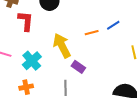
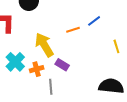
orange cross: (26, 87) -> (37, 69), moved

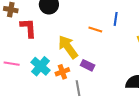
blue line: (94, 21) -> (116, 19), turned -40
orange line: (73, 30) -> (95, 30), turned 40

